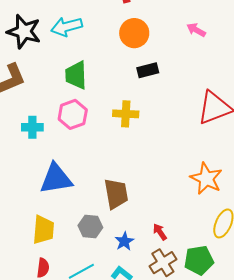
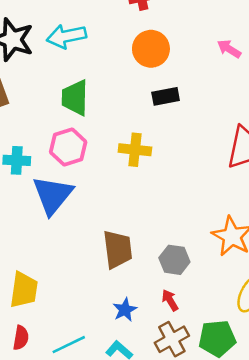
blue triangle: (56, 179) -> (53, 195), moved, turned -45
gray hexagon: (90, 227) -> (174, 260), moved

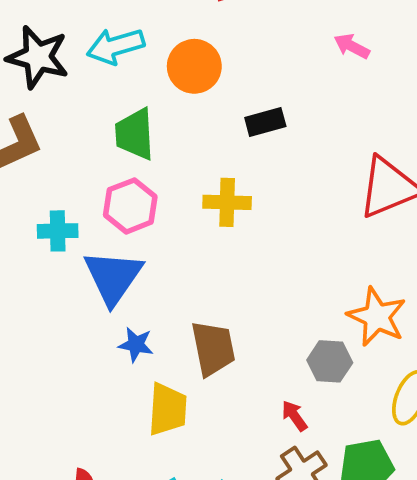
orange circle: (151, 49) -> (194, 66), moved
gray hexagon: (174, 260) -> (330, 361), moved
yellow trapezoid: (24, 290) -> (168, 409), moved
blue star: (125, 310) -> (136, 345), moved, turned -30

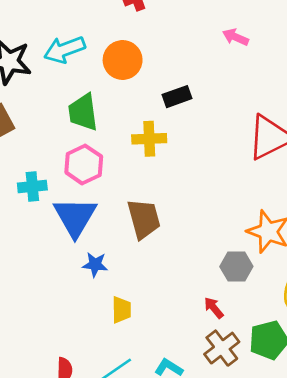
yellow cross: (227, 202) -> (149, 139), moved
brown trapezoid: (213, 348) -> (144, 219), moved
yellow trapezoid: (168, 409) -> (121, 310), size x0.7

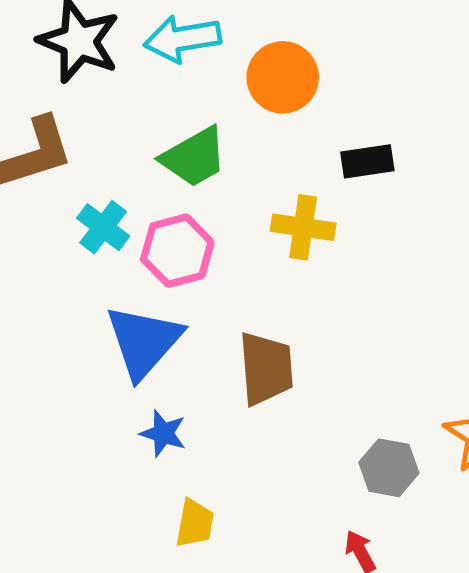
green trapezoid: (83, 112) -> (194, 157), turned -123
cyan cross: (32, 186) -> (103, 227), moved, turned 32
gray hexagon: (236, 266) -> (389, 468), moved

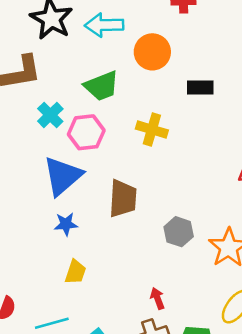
black rectangle: (367, 161) -> (200, 87), moved
blue star: (163, 433) -> (66, 224), turned -30
gray hexagon: (389, 468) -> (179, 232), moved

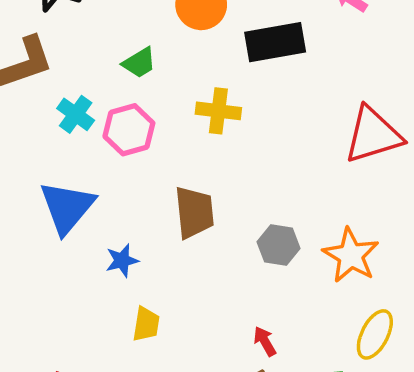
green trapezoid: (102, 86) -> (139, 63), size x0.7
black rectangle: (200, 87) -> (275, 42), size x1.6
blue triangle: (63, 176) -> (67, 207), moved

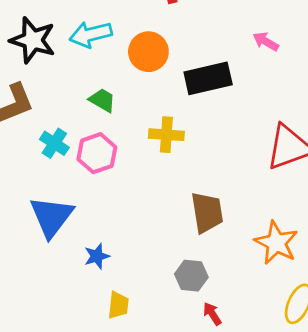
green trapezoid: (139, 63) -> (102, 100), turned -116
brown trapezoid: (194, 212) -> (207, 212), moved
gray hexagon: (279, 245) -> (191, 276), moved

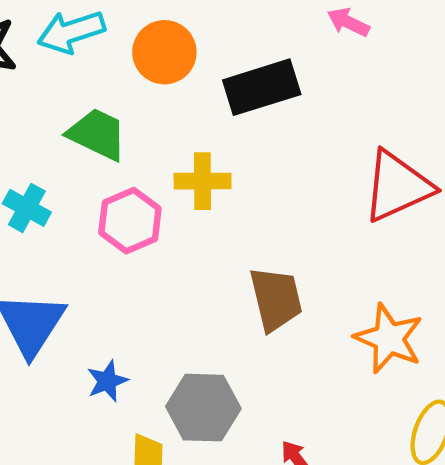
green trapezoid: (102, 100) -> (97, 134), size x1.4
pink hexagon: (97, 153) -> (130, 221), moved
gray hexagon: (191, 276) -> (203, 408), moved, size x1.4

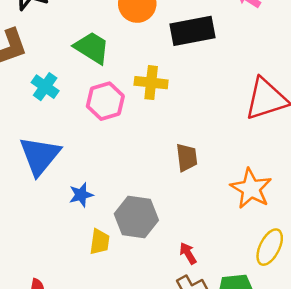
brown trapezoid: (276, 299) -> (187, 158), size x0.7

